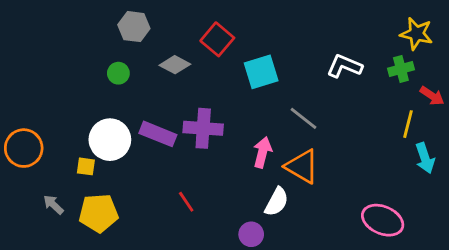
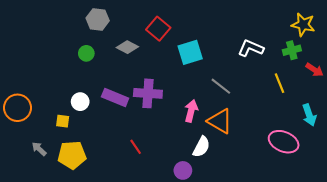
yellow line: (408, 124) -> (279, 83), moved, turned -36
white circle: (110, 140) -> (80, 102), size x0.6
pink ellipse: (383, 220) -> (284, 142), moved

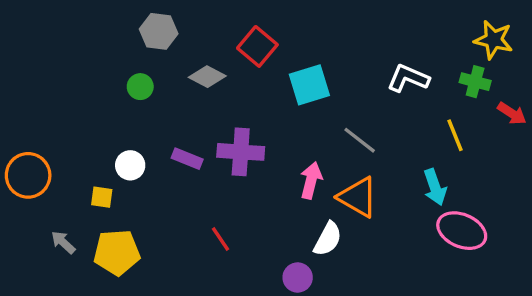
green cross: (292, 50) -> (475, 82), turned 30
purple rectangle: (115, 98) -> (187, 159), size x0.7
cyan arrow: (309, 115) -> (435, 187), moved

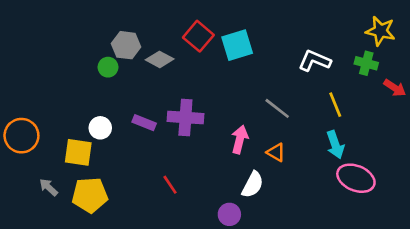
gray hexagon: (159, 31) -> (126, 45), moved
cyan square: (309, 85) -> (237, 45), moved
yellow line: (455, 135) -> (335, 105), moved
yellow square: (102, 197) -> (78, 152), size x1.6
orange triangle: (358, 197) -> (276, 152), size x0.6

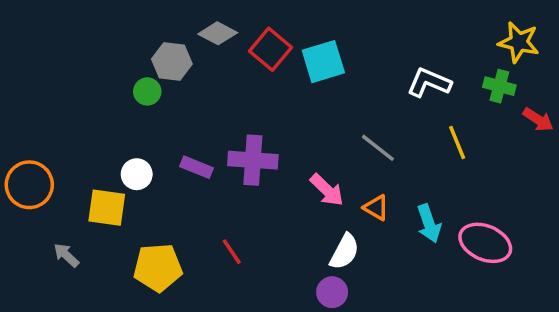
gray diamond: (160, 59) -> (218, 33), moved
pink arrow: (240, 139) -> (327, 190), turned 120
cyan arrow: (335, 145) -> (429, 223), moved
yellow pentagon: (90, 195) -> (158, 268), moved
purple circle: (229, 214) -> (332, 292), moved

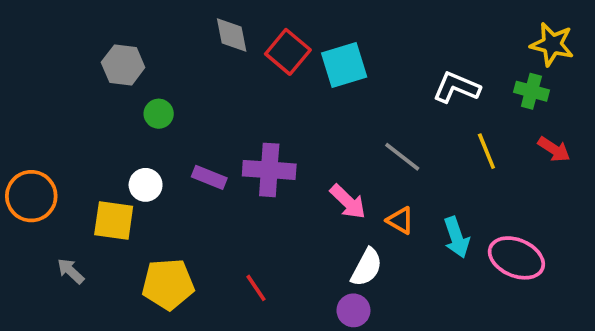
gray diamond: (218, 33) -> (232, 35), turned 51
gray hexagon: (172, 62) -> (123, 65), moved
green circle: (147, 91) -> (159, 114), moved
red arrow: (538, 120) -> (554, 149), moved
red line: (232, 252) -> (256, 288), moved

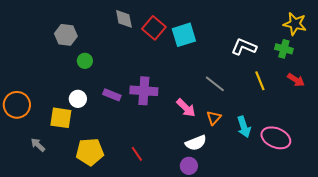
orange triangle: (400, 220) -> (214, 118), turned 42
white semicircle: (367, 267) -> (196, 143), turned 40

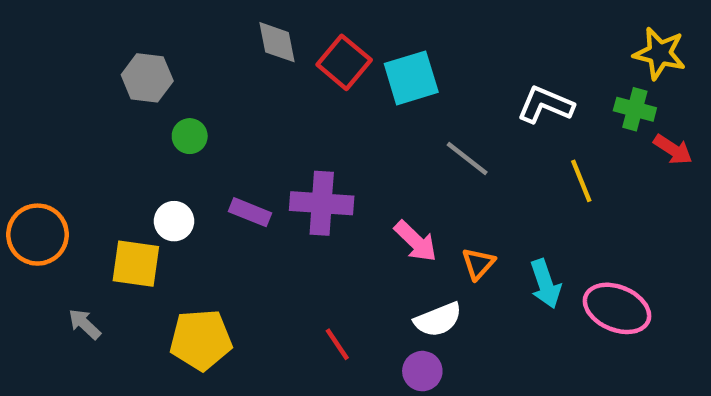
red arrow: (296, 80) -> (673, 150), moved
gray line: (215, 84) -> (467, 158), moved
red line: (137, 154) -> (337, 344), moved

